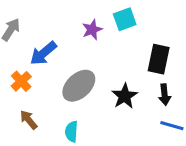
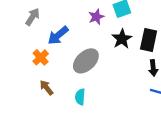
black star: (125, 96) -> (122, 39), moved

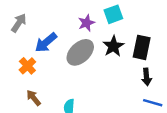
gray ellipse: (86, 61) -> (80, 52), moved

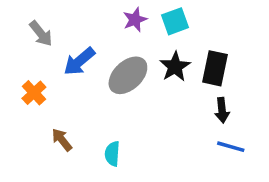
gray arrow: (19, 23) -> (41, 34), turned 108
purple star: (86, 23) -> (135, 20), moved
orange cross: (27, 66) -> (34, 93), moved

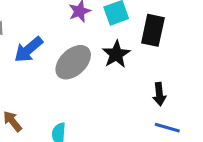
black rectangle: (215, 68) -> (153, 30), moved

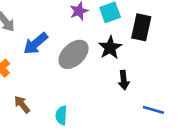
black arrow: (159, 94) -> (124, 80), moved

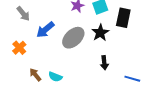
black arrow: (124, 80) -> (104, 63), moved
cyan semicircle: (61, 115) -> (55, 77), moved, turned -72

